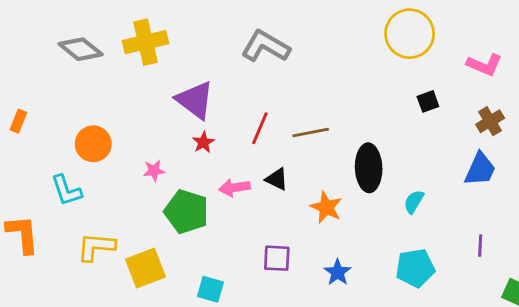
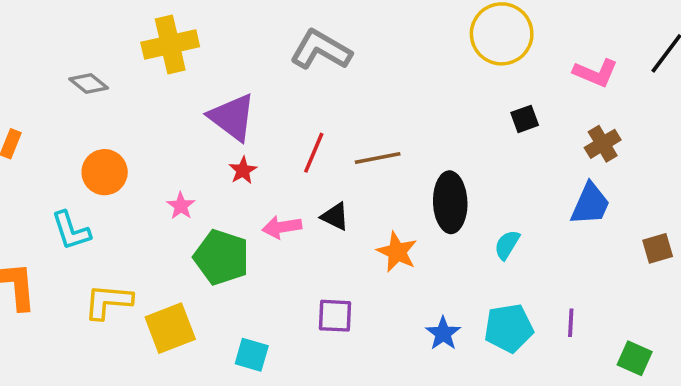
gray diamond: (81, 49) -> (89, 84), moved, size x0.7
pink star: (154, 171) -> (181, 206), turned -30
purple line: (480, 245) -> (571, 323), moved
blue star: (338, 272) -> (443, 333), moved

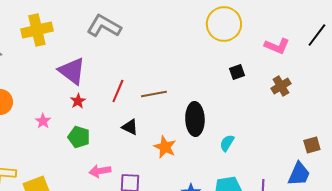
gray L-shape: (321, 50) -> (104, 26), moved
blue trapezoid: (590, 204) -> (299, 174), moved
pink arrow: (282, 227) -> (100, 171), moved
green pentagon: (222, 257) -> (79, 137), moved, size x0.7

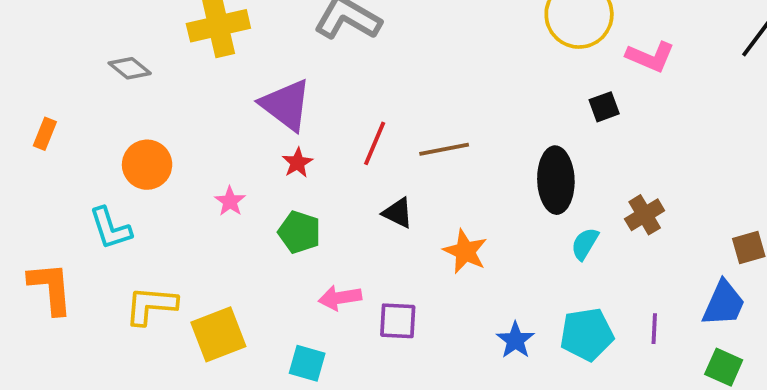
pink L-shape: (277, 46) -> (650, 57), moved
brown cross: (281, 86) -> (645, 215), moved
black ellipse: (195, 119) -> (556, 180), moved

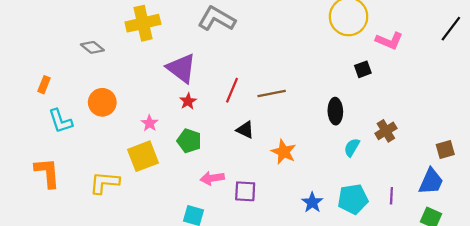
black ellipse: (556, 180) -> (335, 111), size x0.7
cyan L-shape: (110, 228) -> (60, 121), moved
yellow square: (218, 334) -> (143, 156), moved

